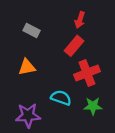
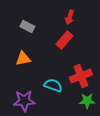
red cross: (87, 73) -> (81, 76), moved
green star: (93, 106) -> (87, 101), moved

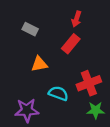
orange triangle: (23, 59) -> (39, 64), moved

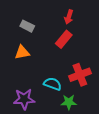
orange triangle: (39, 64) -> (22, 52), moved
green star: (96, 110) -> (69, 102), moved

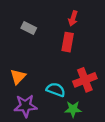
red rectangle: (64, 39) -> (68, 42), turned -30
orange triangle: (22, 52) -> (18, 77), moved, turned -35

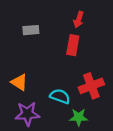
gray rectangle: (29, 28) -> (31, 30), turned -32
orange triangle: (18, 77) -> (19, 82), turned -42

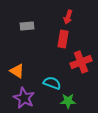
red cross: (91, 86) -> (81, 62), moved
purple star: (27, 114) -> (24, 98), turned 30

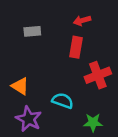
red arrow: (68, 17) -> (82, 21), turned 56
green star: (68, 101) -> (93, 123), moved

